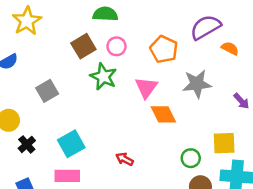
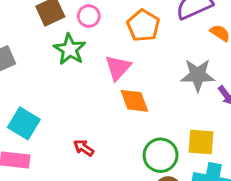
gray star: (197, 84) -> (198, 75), moved
cyan square: (71, 144) -> (24, 123), turned -36
green circle: (191, 158) -> (161, 155), size x1.5

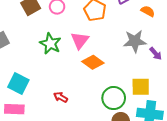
green star: (70, 49) -> (50, 44), moved
orange diamond: (134, 101) -> (93, 62), turned -30

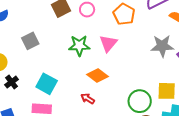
green star: (50, 44) -> (79, 46), turned -30
orange diamond: (93, 62) -> (97, 75), moved

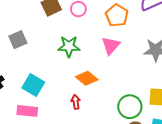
pink triangle: (108, 43) -> (111, 45), moved
red arrow: (88, 99) -> (76, 102), turned 48

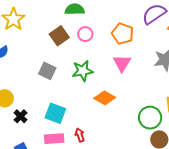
gray square: (18, 40) -> (47, 71), moved, turned -30
red arrow: (76, 102) -> (80, 135), moved

